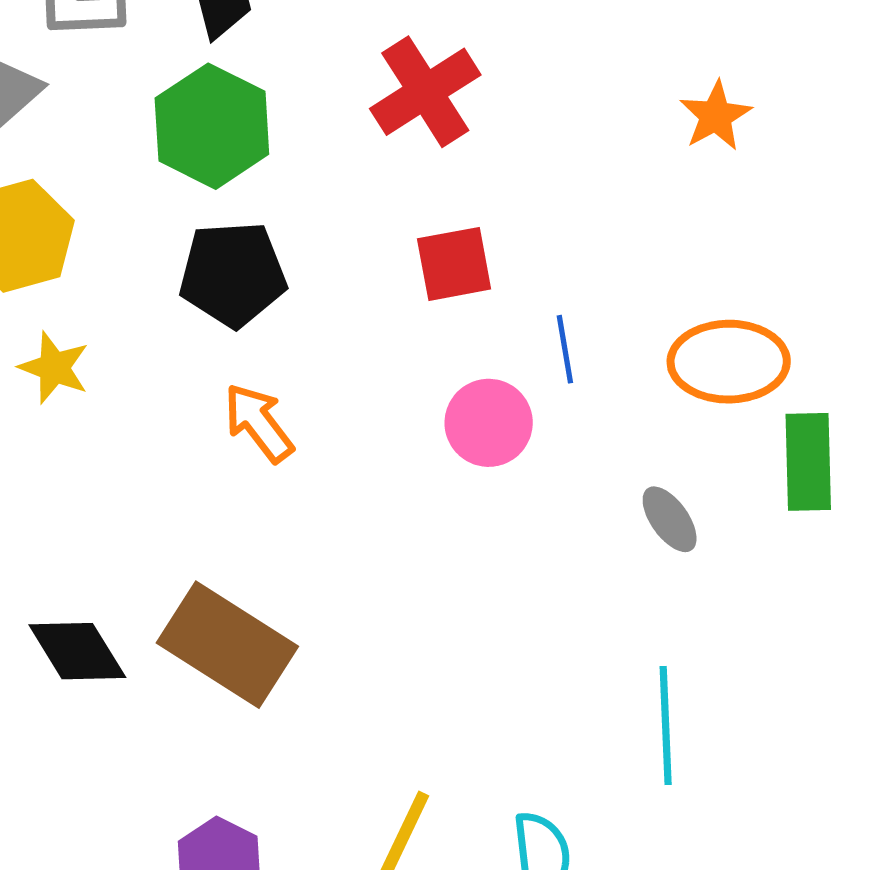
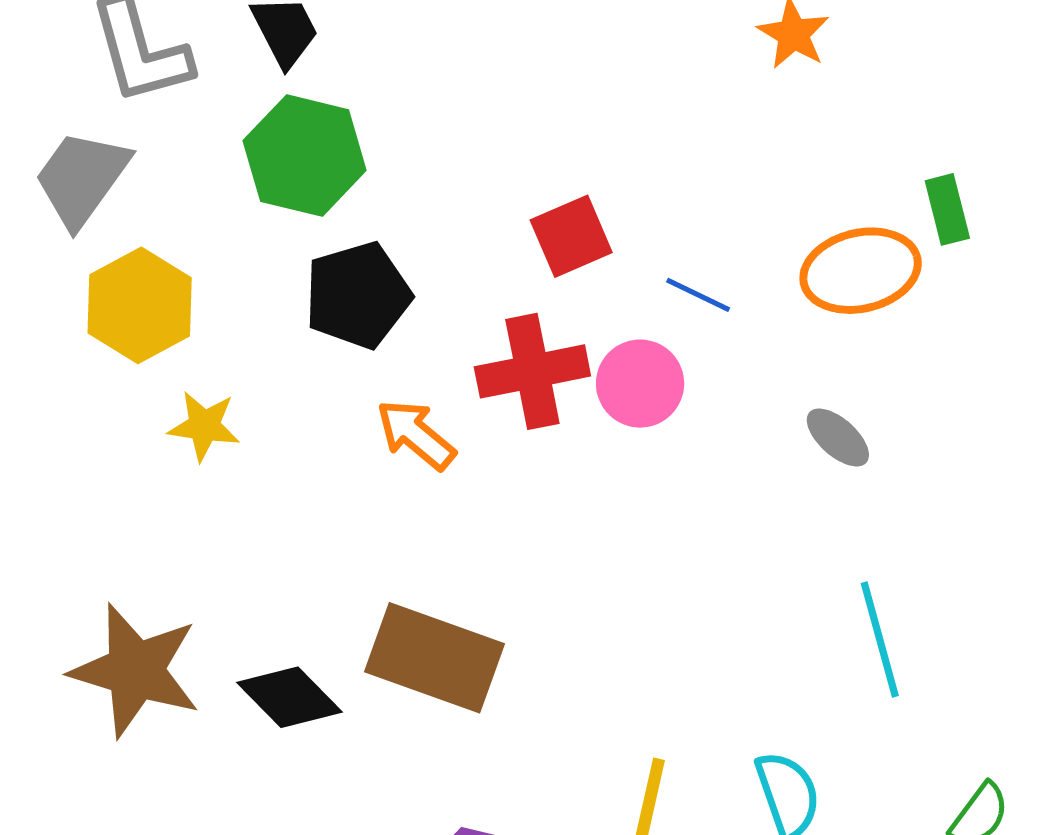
red cross: (425, 92) -> (532, 371), moved, turned 34
blue line: (565, 349) -> (698, 295), turned -42
green rectangle: (808, 462) -> (947, 209), moved, size x0.7

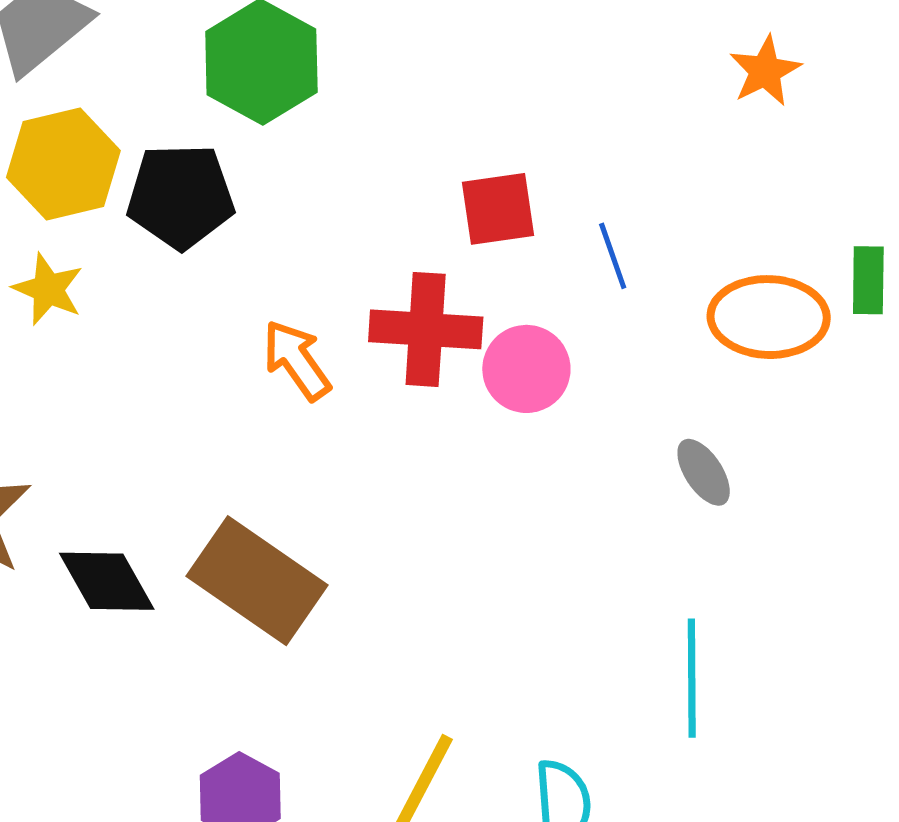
black pentagon: (358, 295) -> (181, 196), moved
blue line: (698, 295) -> (613, 256), moved, turned 30
yellow star: (204, 426) -> (48, 289), moved

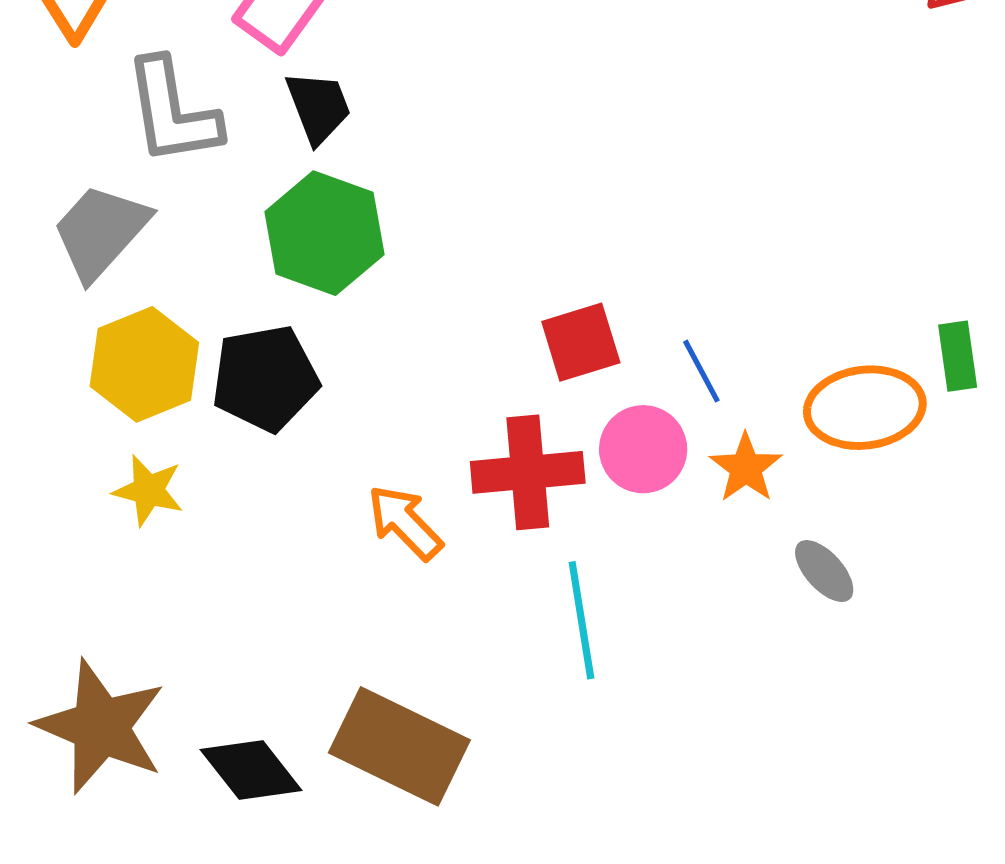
orange star: (765, 71) -> (746, 468), moved
pink circle: (526, 369) -> (643, 449), moved
cyan line: (692, 678) -> (581, 620), moved

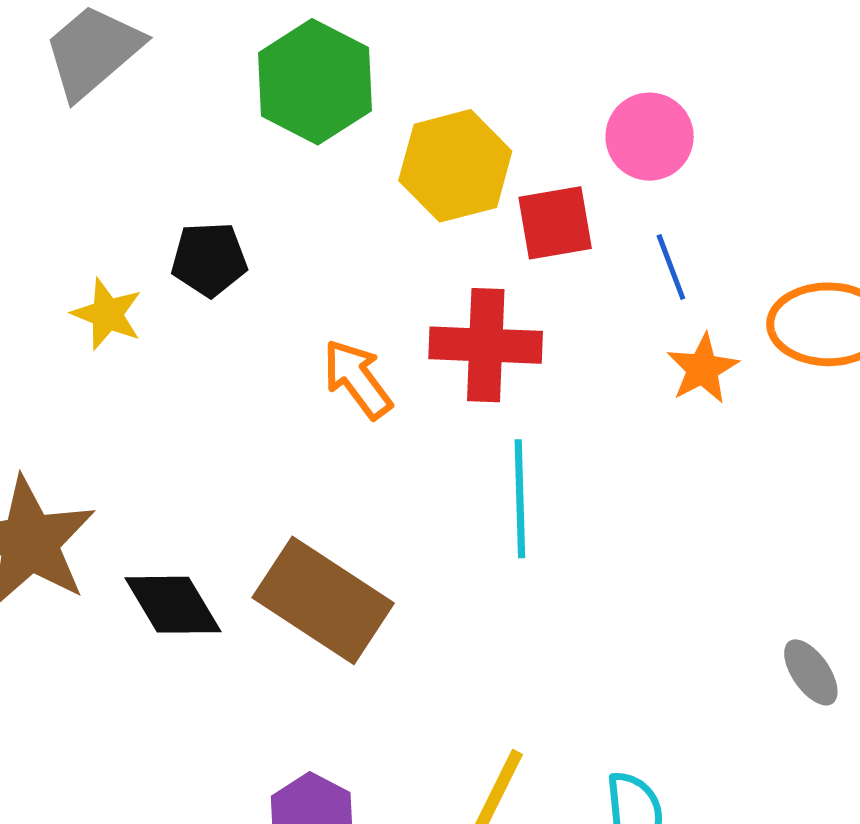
yellow hexagon: (144, 364) -> (455, 166), moved
black pentagon: (265, 378) -> (209, 259), moved, size x0.7
pink circle: (643, 449) -> (650, 137), moved
gray ellipse: (824, 571) -> (811, 672), moved

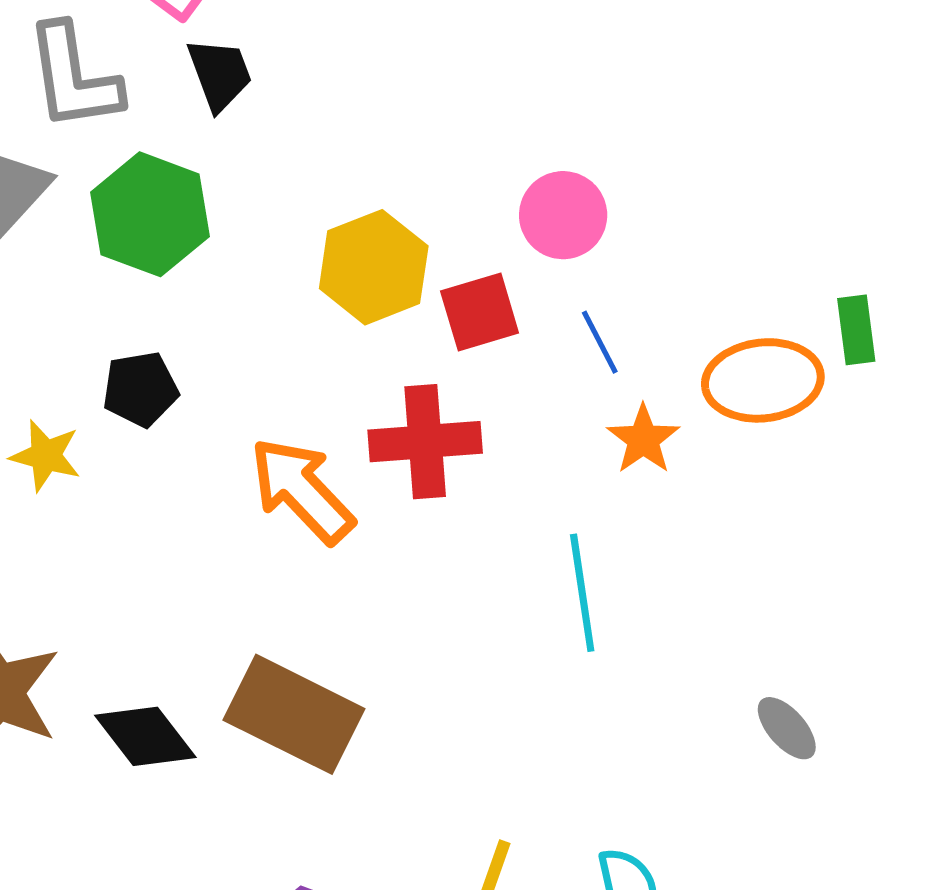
green hexagon: (315, 82) -> (150, 214), moved
orange arrow: (357, 379) -> (302, 490), size x1.4
cyan line: (520, 499) -> (582, 593), moved

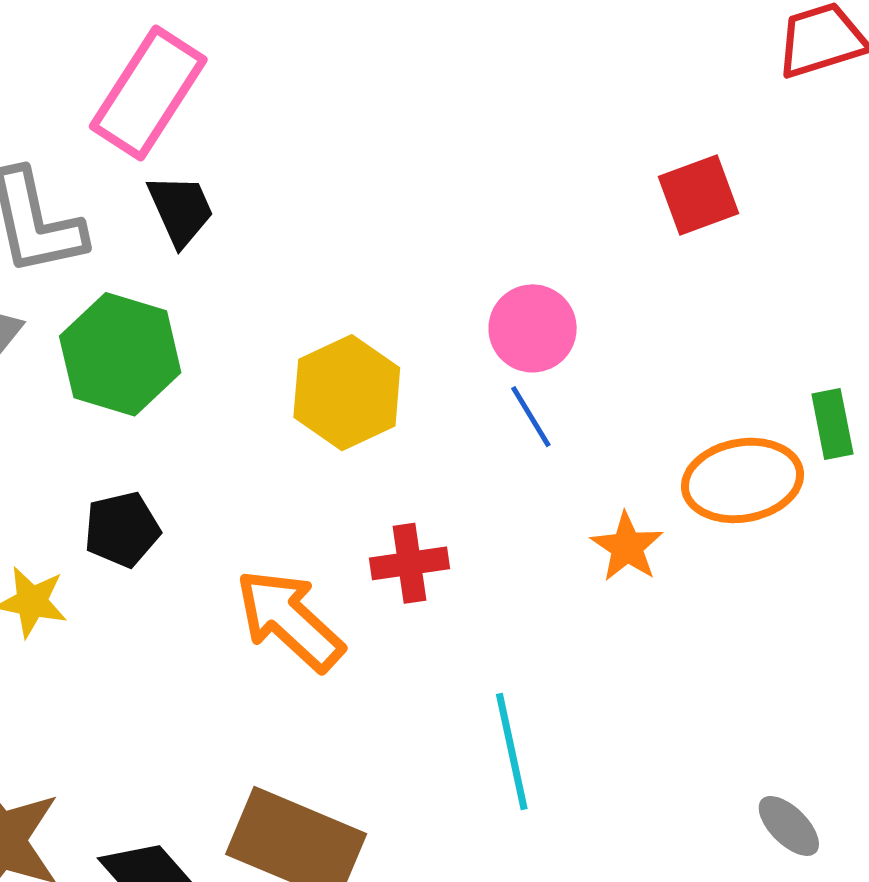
red square: (480, 312) -> (699, 195), moved
blue line: (600, 342) -> (531, 417), moved
red cross: (425, 442) -> (409, 563), size x0.7
cyan line: (582, 593) -> (512, 752), moved

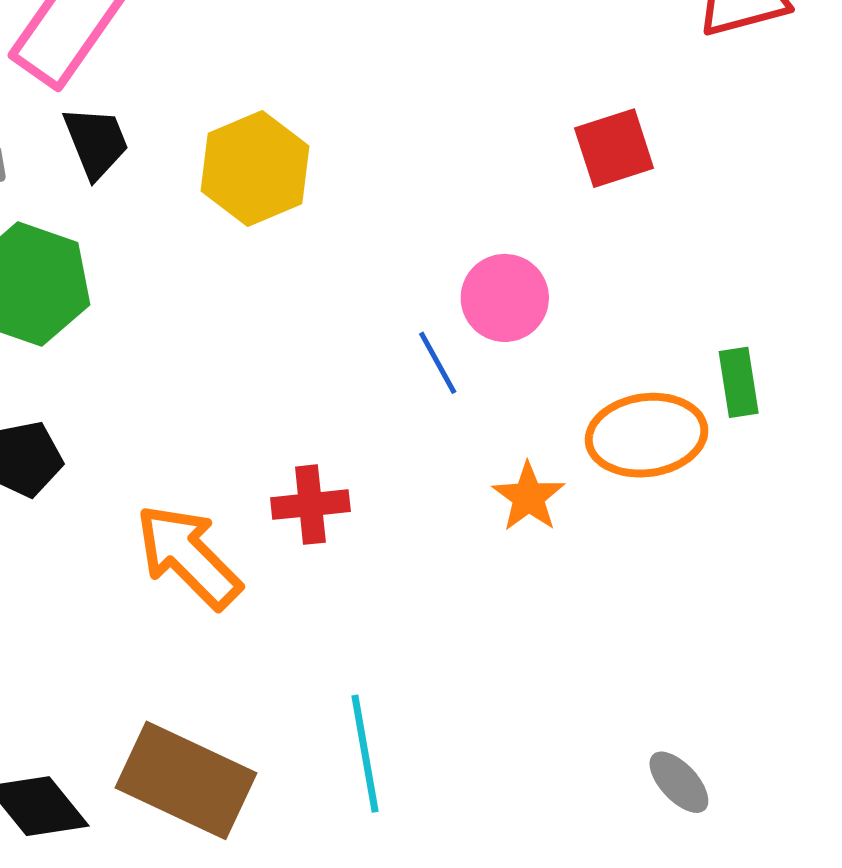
pink circle: (533, 328) -> (505, 298), moved
yellow hexagon: (347, 393) -> (255, 168), moved
cyan line: (512, 752) -> (365, 754), moved

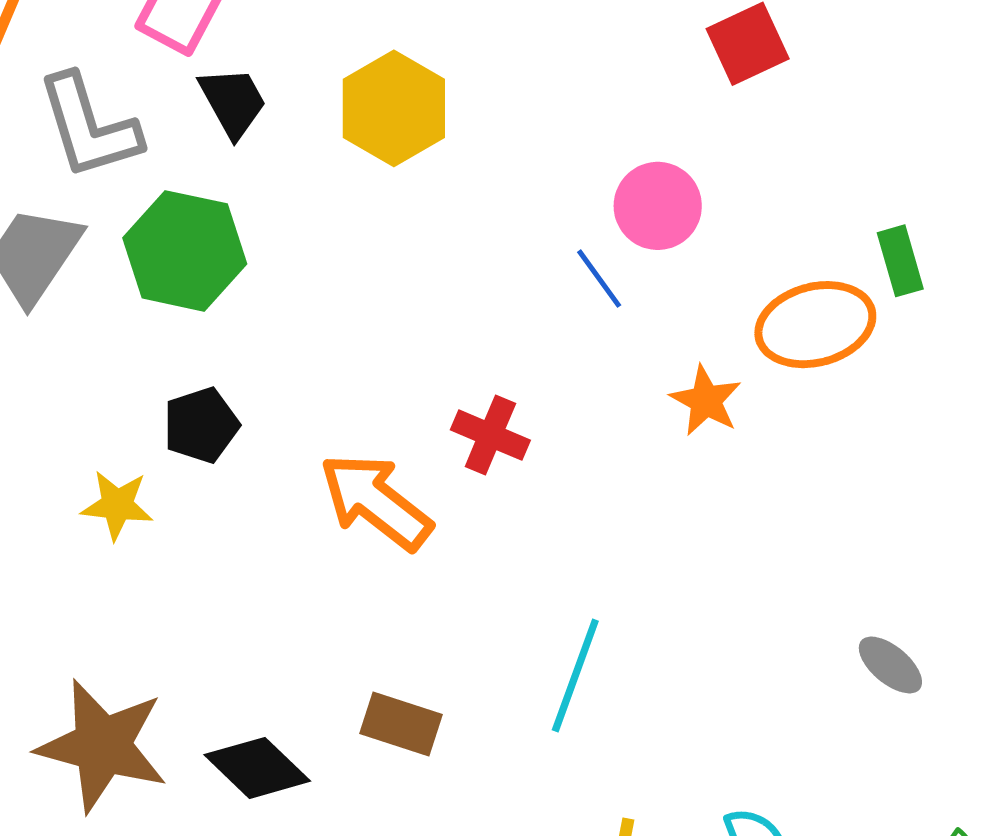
red cross: (310, 505) -> (490, 435), turned 36
cyan line: (365, 754) -> (575, 675), turned 37
brown rectangle: (186, 780) -> (401, 724), size x0.6

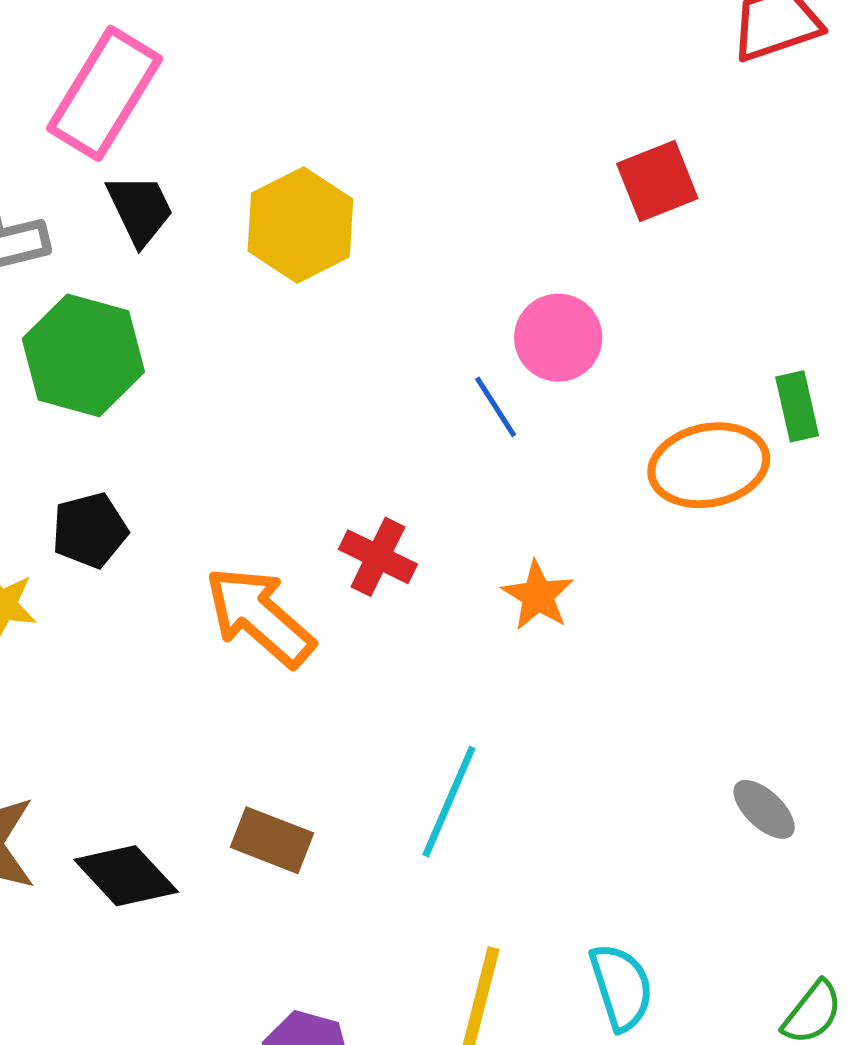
orange star: (706, 401) -> (538, 596), moved

